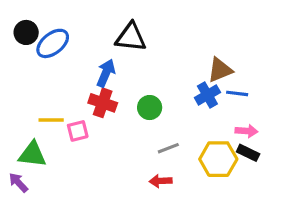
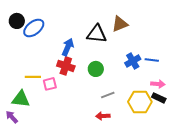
black triangle: (131, 37) -> (97, 34), moved
brown triangle: (220, 70) -> (120, 24), moved

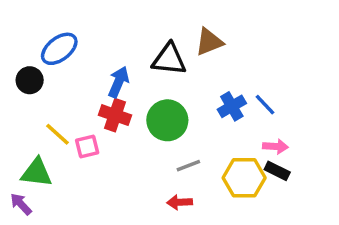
black circle: (17, 21) -> (30, 80), moved
blue line: (152, 60) -> (265, 105), turned 40
green circle: (96, 69) -> (167, 120), size x1.5
yellow line: (33, 77) -> (58, 134), turned 42

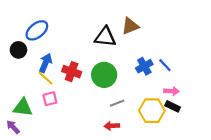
blue arrow: (119, 82) -> (46, 63), moved
yellow line: (58, 134) -> (46, 78), moved
pink square: (87, 146) -> (50, 99), moved

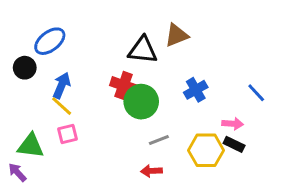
blue line: (165, 65) -> (256, 93), moved
red cross: (72, 72) -> (123, 85), moved

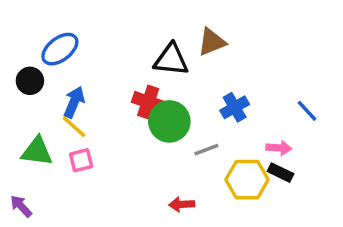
gray line: (159, 140) -> (206, 150), moved
green triangle: (31, 146) -> (37, 151), moved

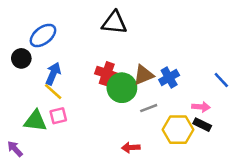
brown triangle: (212, 42) -> (144, 75), moved
black triangle: (171, 60) -> (114, 23), moved
green triangle: (37, 151) -> (35, 121), moved

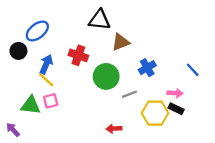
red cross: (107, 74) -> (78, 55), moved
brown triangle: (144, 75) -> (121, 42), moved

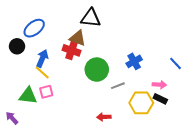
brown triangle: (121, 42) -> (78, 38), moved, turned 42

